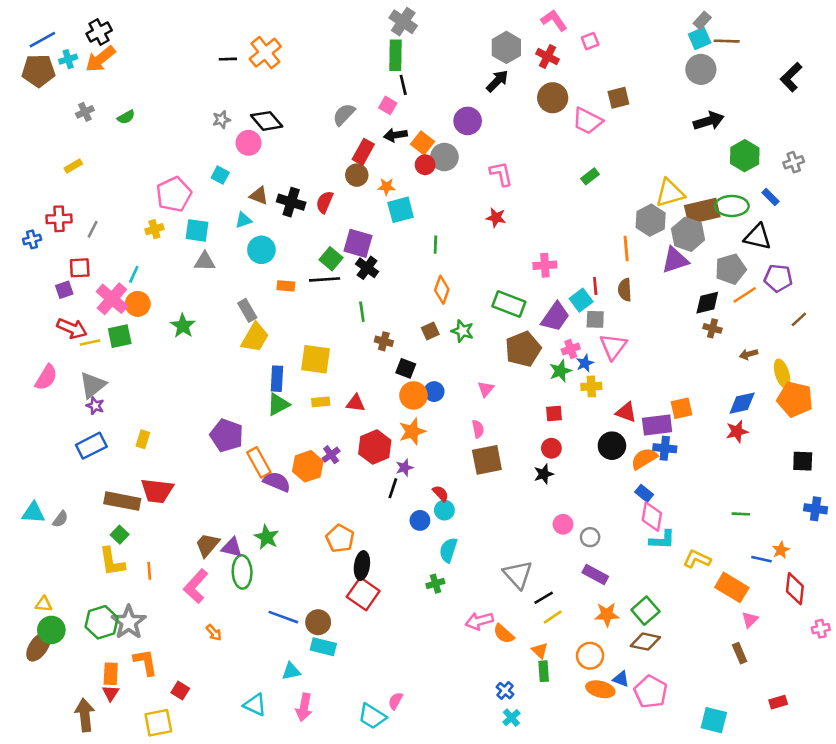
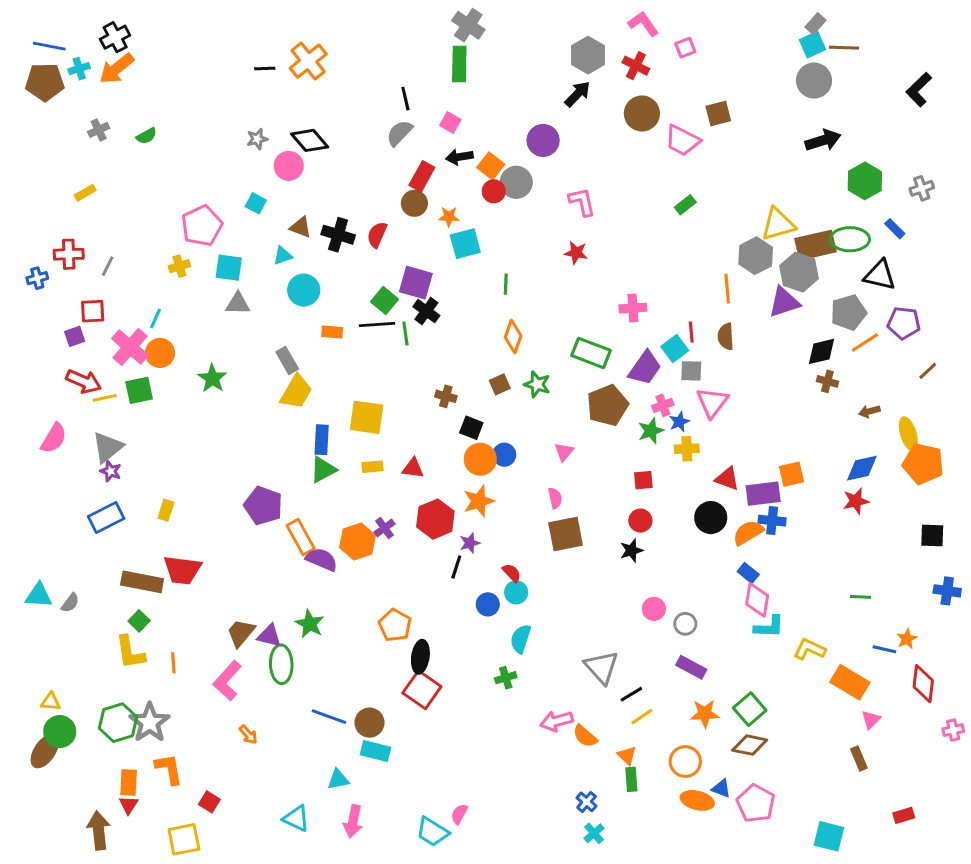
blue line: (42, 40) -> (49, 46), turned 40
black line: (403, 85) -> (405, 99), moved
green line: (362, 312) -> (405, 333), moved

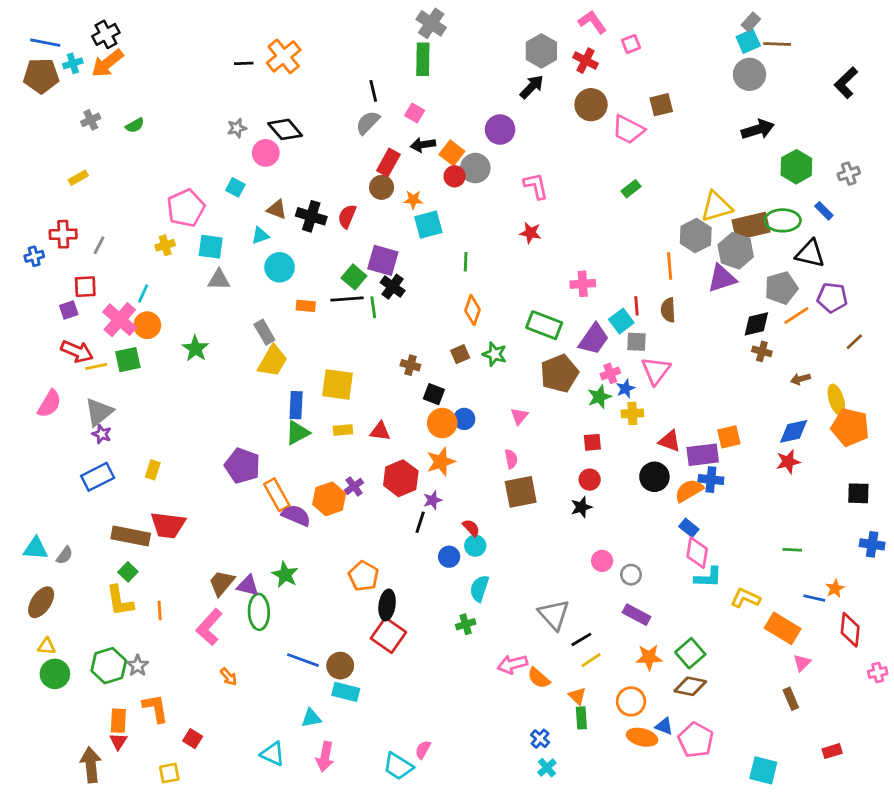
gray star: (150, 723) -> (138, 666), size x0.6
brown ellipse: (45, 751) -> (41, 602), moved
yellow square: (184, 839) -> (169, 773), size x0.7

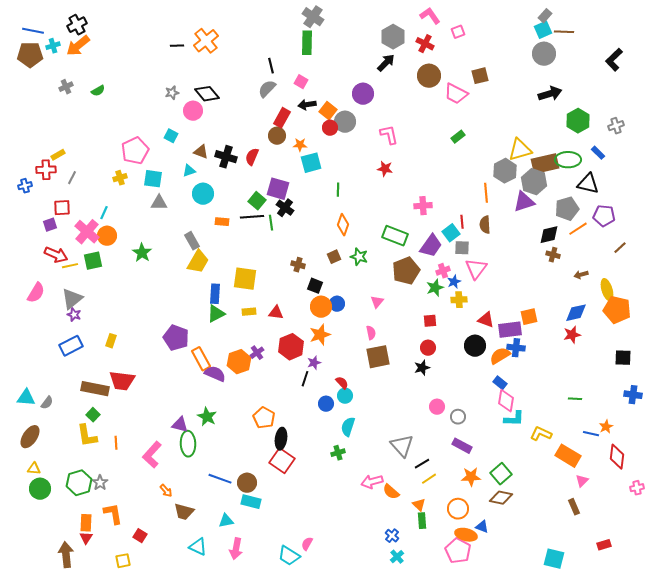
yellow rectangle: (78, 178) -> (58, 155), moved
brown trapezoid: (222, 583) -> (184, 512), moved, turned -115
pink pentagon: (696, 740) -> (458, 551), moved

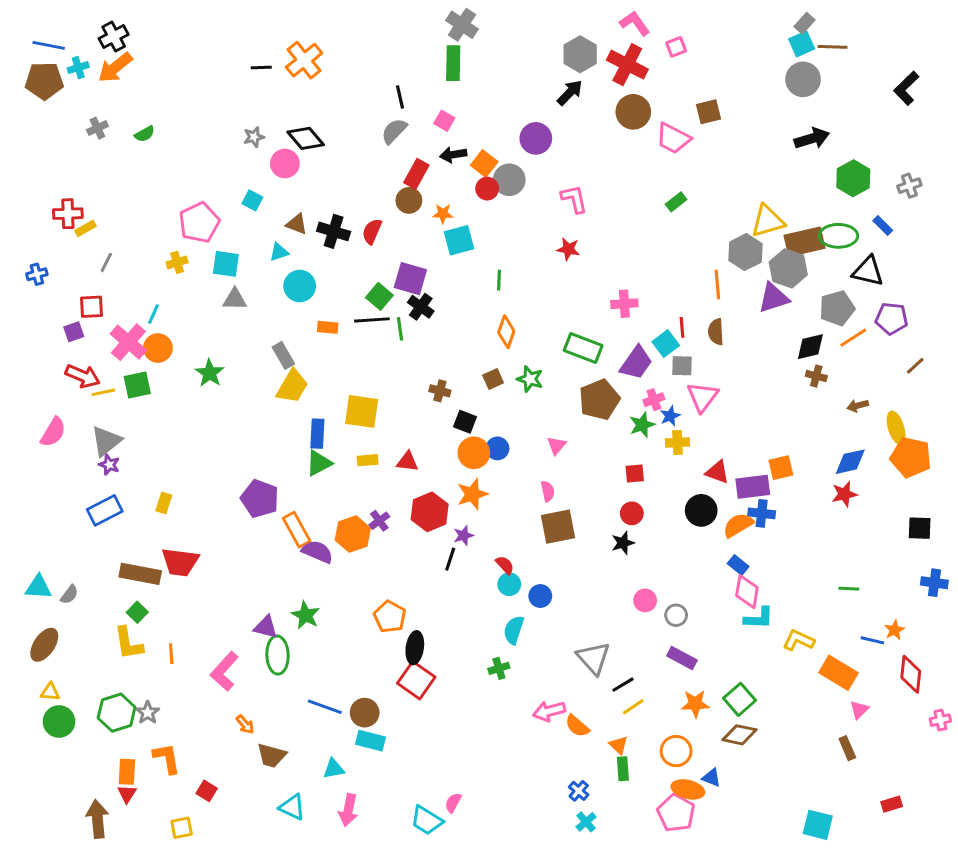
red cross: (425, 44) -> (627, 65), size x1.5
red cross: (46, 170) -> (68, 214), moved
blue circle: (326, 404) -> (540, 596), moved

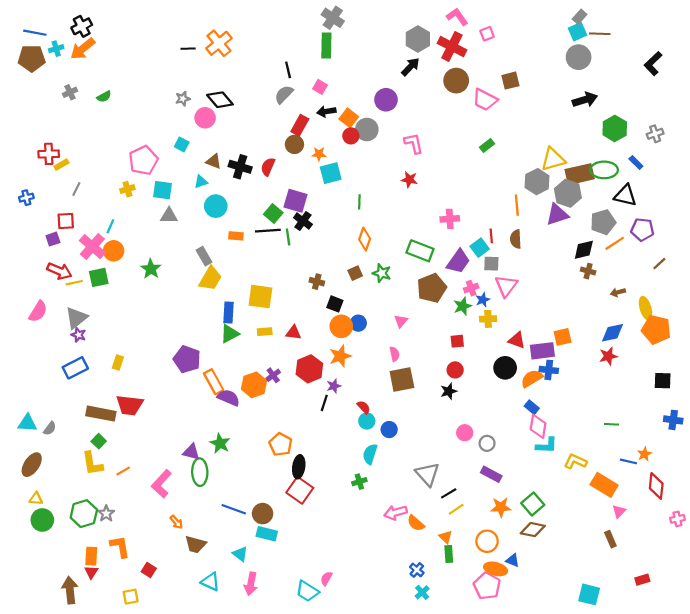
orange line: (171, 654) -> (123, 471), turned 64
cyan triangle: (334, 769) -> (240, 554), turned 49

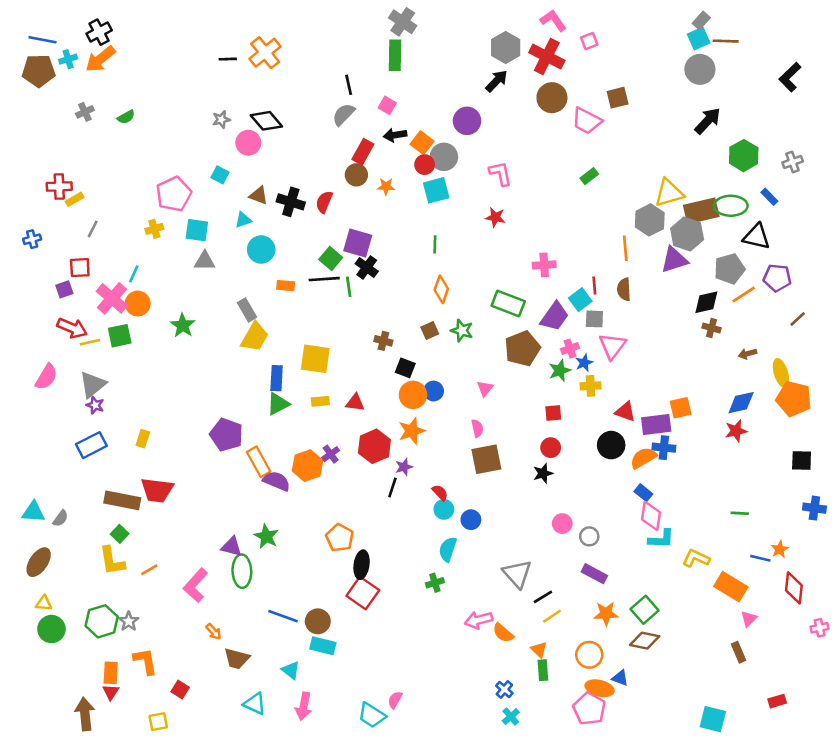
black arrow: (585, 100) -> (708, 121), turned -30
cyan square: (331, 173) -> (436, 190), moved

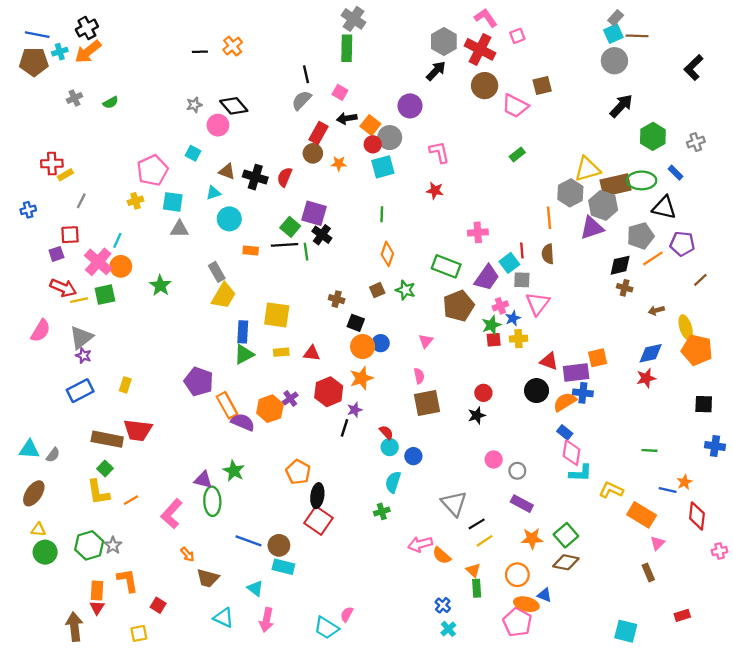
orange cross: (265, 53) -> (233, 46), size x0.7
red square: (553, 413) -> (494, 340), moved

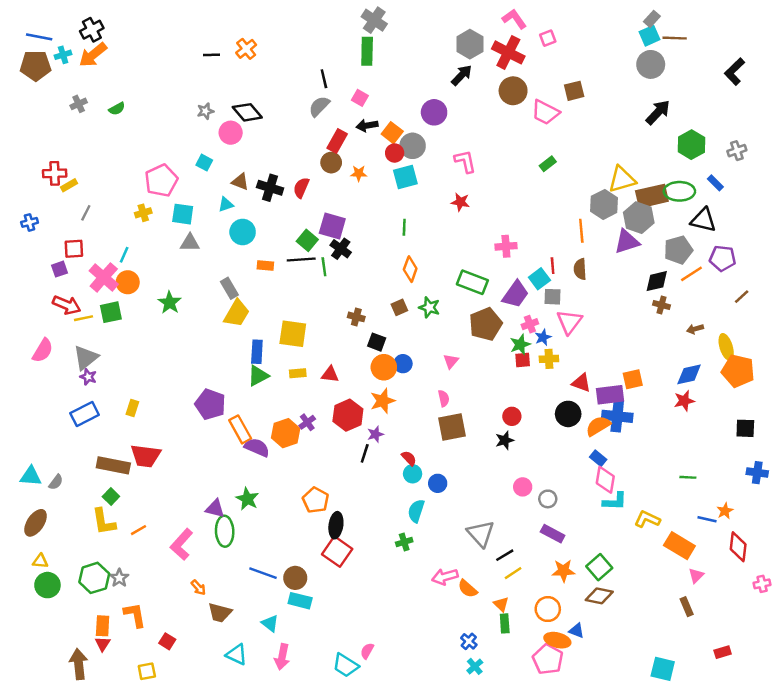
blue cross: (583, 393) -> (617, 416), size x1.4

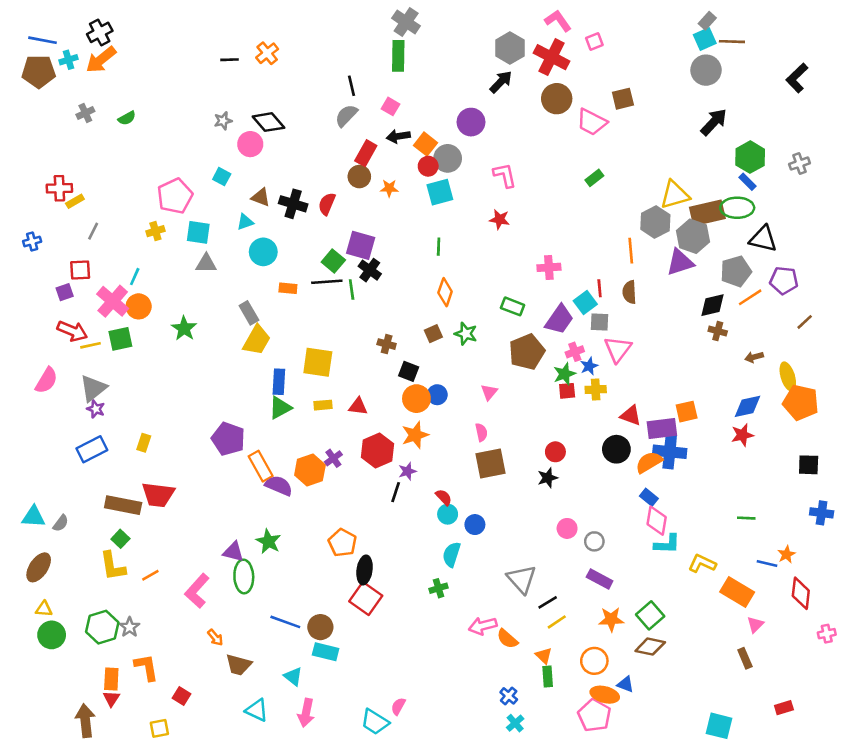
blue rectangle: (715, 183) -> (748, 182), moved
green rectangle: (472, 282) -> (513, 306), size x0.7

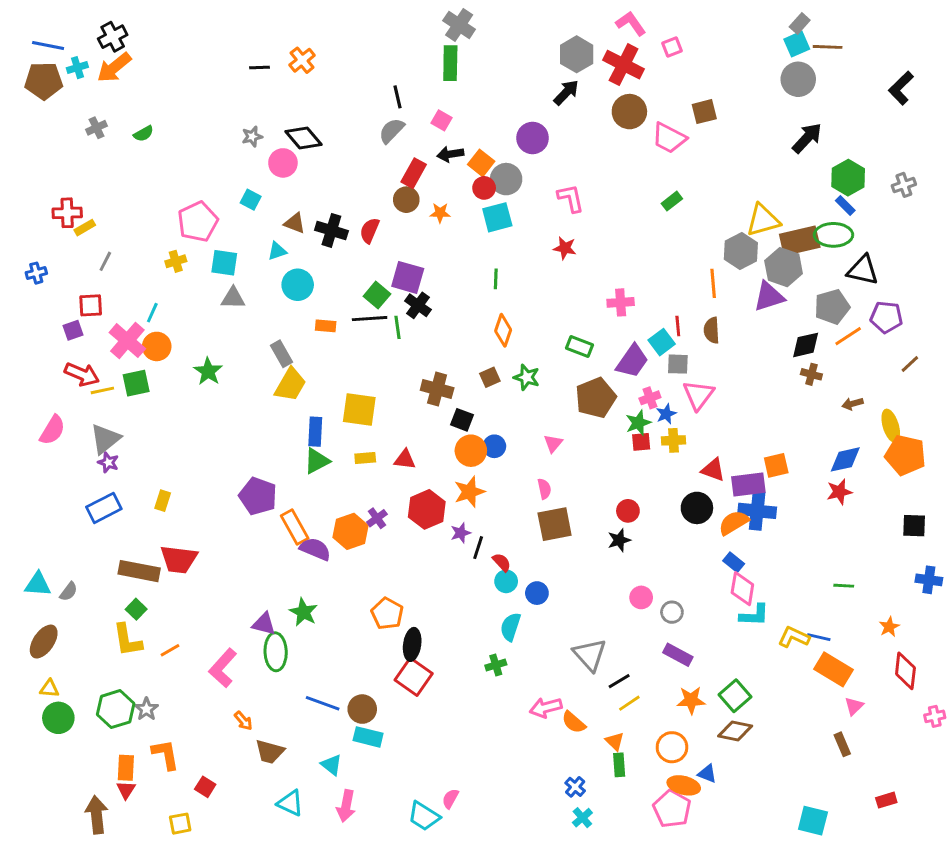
brown cross: (387, 344) -> (437, 389), size x1.5
black line: (396, 492) -> (478, 548), moved
blue line: (767, 563) -> (819, 637), moved

